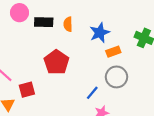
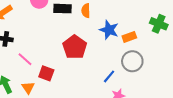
blue star: (100, 33) -> (109, 30), moved, turned -30
red square: (27, 90) -> (46, 73), turned 35

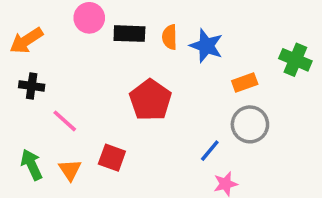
blue star: (109, 30) -> (206, 46), moved
red square: (46, 73) -> (112, 158), moved

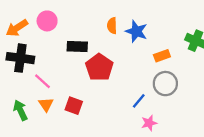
pink circle: (89, 18) -> (47, 21), moved
black rectangle: (129, 34) -> (77, 46), moved
black cross: (32, 86) -> (20, 58), size x1.6
orange triangle: (70, 170) -> (46, 104), moved

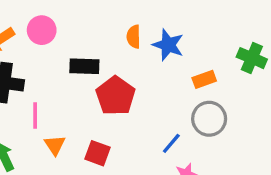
pink line: (42, 81) -> (35, 115), turned 48
orange triangle: (46, 104) -> (55, 145), moved
red square: (74, 106) -> (97, 153), moved

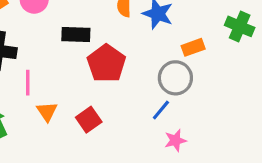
gray circle: (209, 119) -> (175, 78), moved
red square: (97, 153) -> (89, 120), turned 35

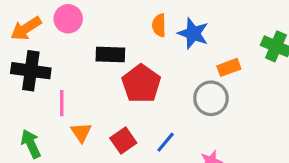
blue line: (161, 110) -> (166, 142), moved

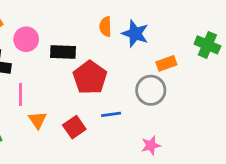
pink circle: (68, 19) -> (26, 39), moved
blue line: (166, 142) -> (111, 114), moved, turned 42

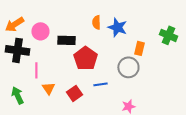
orange rectangle: (166, 63) -> (139, 48), turned -56

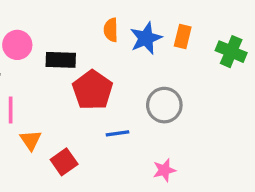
blue star: (117, 27) -> (146, 38), turned 30
orange rectangle: (139, 48) -> (183, 37), moved
red square: (74, 93) -> (64, 162), moved

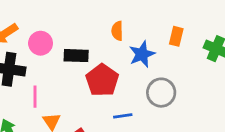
blue star: (146, 38) -> (142, 54), moved

